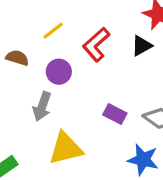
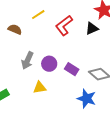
purple circle: (59, 72) -> (49, 64), moved
yellow triangle: (66, 149) -> (40, 88), size x0.6

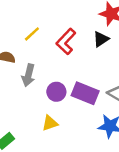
gray arrow: (27, 60) -> (28, 75), moved
purple rectangle: (72, 69) -> (85, 93), size x1.5

